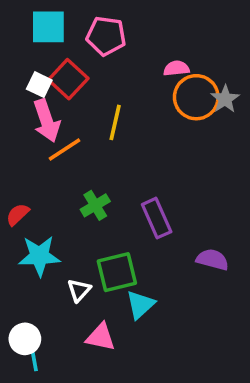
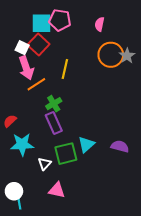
cyan square: (48, 27) -> (41, 23), moved
pink semicircle: (176, 68) -> (100, 24), moved, turned -72
green cross: (95, 205) -> (54, 104), moved
purple rectangle: (157, 218) -> (54, 123), moved
cyan triangle: (140, 305) -> (86, 144), moved

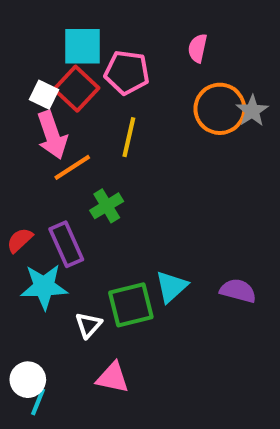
pink pentagon: (60, 20) -> (127, 72), moved
purple rectangle: (54, 123) -> (66, 244), moved
cyan line: (19, 202) -> (38, 402), turned 32

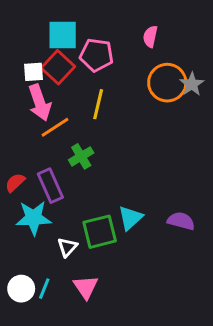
white square: (44, 95) -> (33, 72), turned -30
pink triangle: (113, 378) -> (86, 287), turned 44
cyan line: (38, 402) -> (44, 289), moved

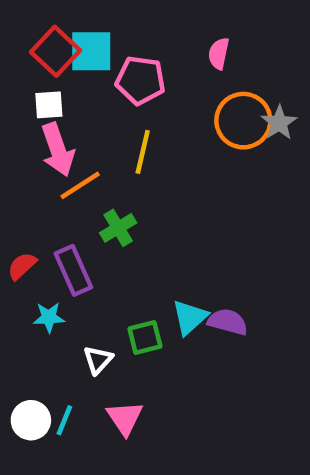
red square: (58, 67) -> (55, 51), moved
cyan star: (33, 218) -> (49, 317), size x0.6
purple semicircle: (181, 221) -> (228, 322), moved
green square: (100, 232) -> (145, 337), size x0.7

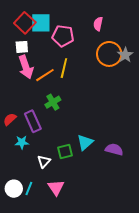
orange line: (80, 185) -> (45, 75), moved
purple semicircle: (228, 322) -> (114, 149), moved

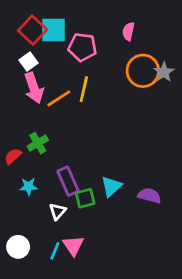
white square: (22, 47) -> (29, 62), turned -32
green cross: (53, 102) -> (38, 143), moved
purple rectangle: (33, 121) -> (68, 181), moved
cyan line: (29, 189) -> (55, 251), moved

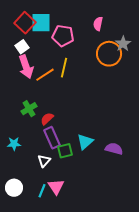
gray star: (164, 72) -> (123, 44), moved
red semicircle: (13, 156) -> (47, 119), moved
cyan star: (29, 186) -> (14, 144), moved

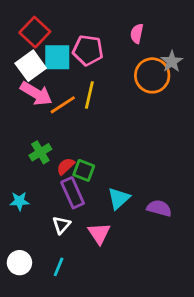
cyan square: (41, 23) -> (57, 57), moved
white square: (22, 47) -> (31, 66), size x1.5
pink arrow: (26, 67) -> (36, 94), turned -40
green square: (65, 151) -> (84, 170), moved, turned 35
pink triangle: (56, 187) -> (99, 233), moved

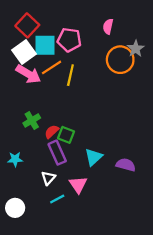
orange line: (63, 105) -> (52, 67), moved
cyan line: (59, 267) -> (57, 199), moved, turned 40

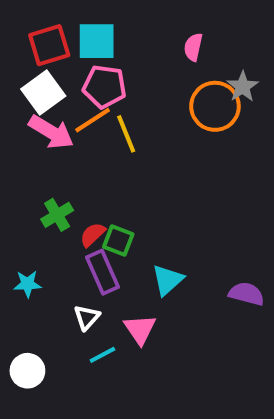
red square: (27, 25) -> (49, 45), turned 30
pink pentagon: (69, 40) -> (104, 87), moved
cyan square: (45, 45) -> (97, 41), moved
yellow line: (70, 75) -> (126, 134), turned -35
purple semicircle: (126, 165) -> (247, 294), moved

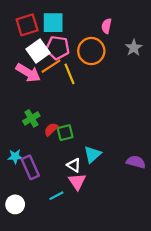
white square: (43, 93) -> (38, 51), moved
orange circle: (215, 106) -> (91, 51), moved
green square: (118, 241) -> (65, 133), turned -35
purple rectangle: (102, 272) -> (30, 167), moved
white triangle: (87, 317) -> (74, 165), moved, turned -40

